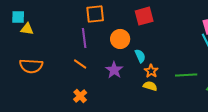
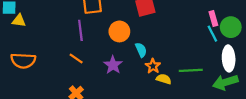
yellow semicircle: (150, 86) -> (164, 79), moved

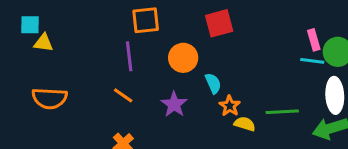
cyan line: (212, 34) -> (312, 61), turned -56

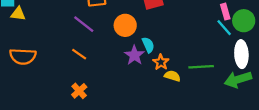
purple line: (129, 56) -> (84, 24), turned -45
cyan line: (312, 61) -> (224, 28), turned 42
purple star: (174, 104) -> (134, 55), moved

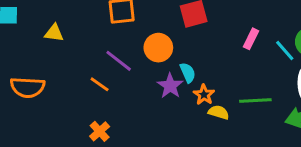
pink rectangle: (225, 12) -> (251, 39), moved, turned 42
yellow triangle: (18, 14) -> (54, 33), moved
purple line: (84, 24) -> (119, 61), moved

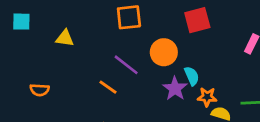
orange semicircle: (28, 87) -> (40, 90), size x0.6
orange star: (204, 95) -> (207, 97), turned -30

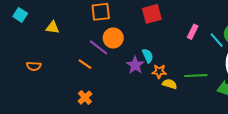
cyan square: (21, 22) -> (20, 15), turned 32
orange circle: (164, 52) -> (113, 38), moved

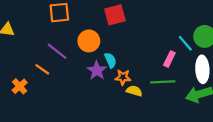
pink rectangle: (193, 32) -> (169, 59), moved
orange circle: (113, 38) -> (89, 41), moved
orange cross: (85, 98) -> (20, 86), moved

